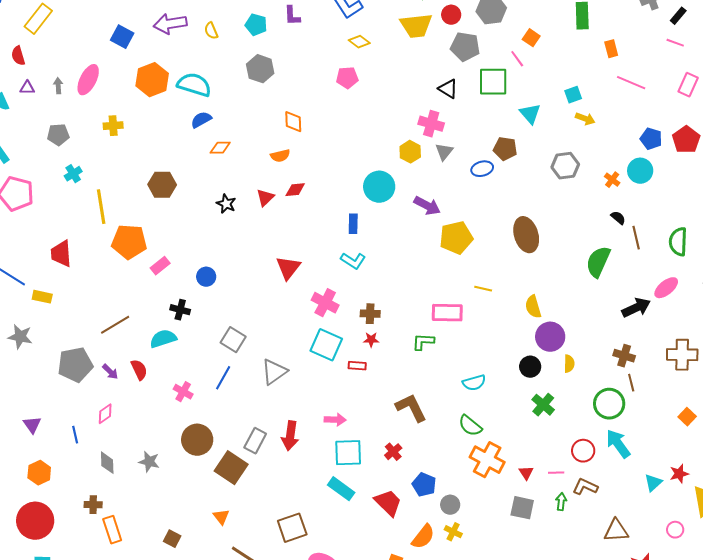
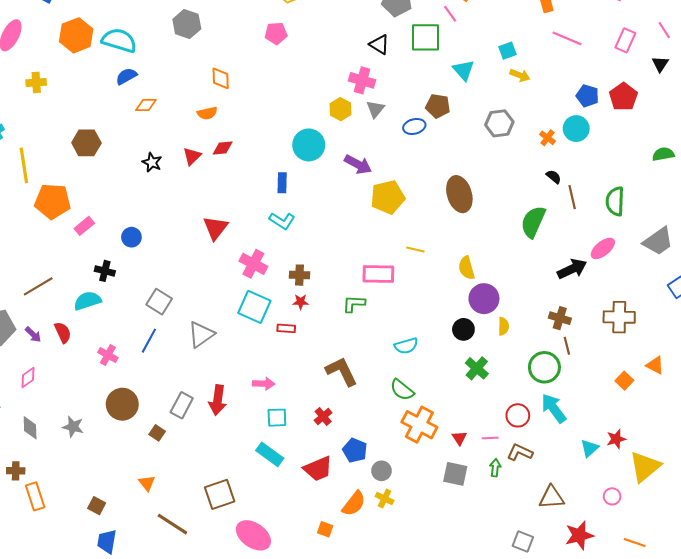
cyan square: (348, 453) -> (277, 418), size x0.7
brown square: (231, 468) -> (157, 433), size x0.5
red trapezoid: (388, 503) -> (318, 469), turned 112

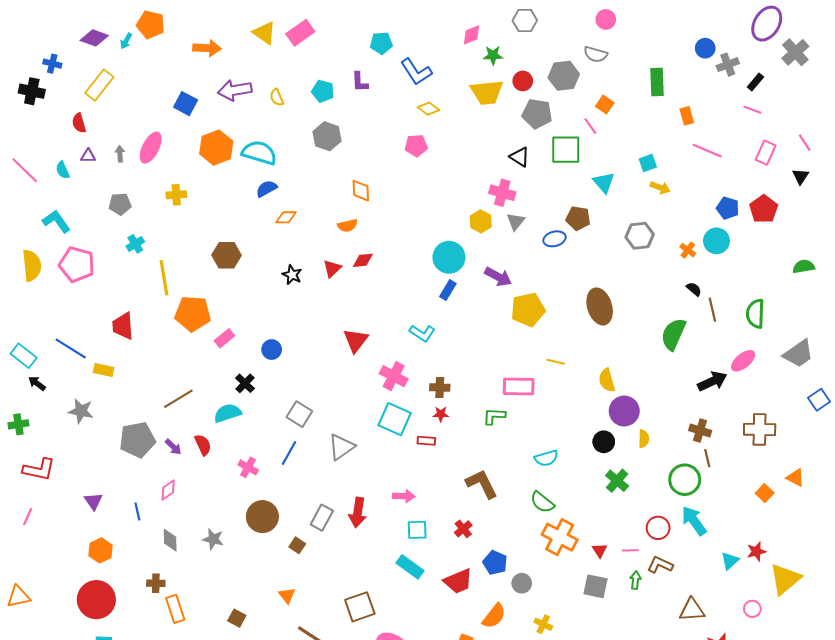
blue rectangle: (282, 183) -> (448, 290), moved, turned 30
black cross: (105, 271) -> (245, 383), turned 30
yellow cross: (385, 498) -> (543, 624), moved

